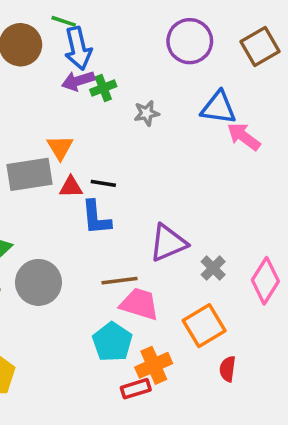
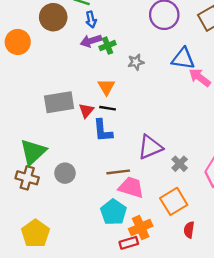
blue arrow: (78, 48) -> (91, 20), size x0.6
orange triangle: (60, 147) -> (106, 87), moved
red triangle: (71, 187) -> (86, 111), turned -49
gray circle: (38, 282) -> (65, 173), size x0.7

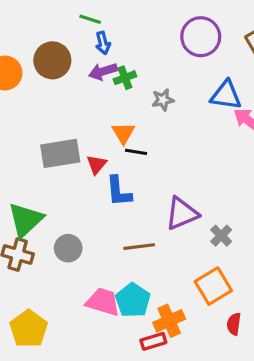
brown circle: (53, 17) -> (52, 60), moved
black line: (108, 108) -> (136, 152), moved
pink trapezoid: (131, 187) -> (103, 302), moved

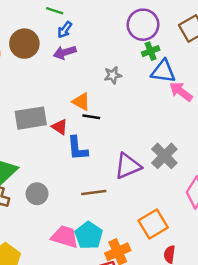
blue arrow: (103, 43) -> (65, 30), turned 48
green cross: (125, 78) -> (151, 51), moved
orange triangle: (123, 133) -> (81, 102), turned -30
red triangle: (97, 165) -> (60, 127), turned -36
gray cross: (221, 236) -> (164, 156), moved, size x1.5

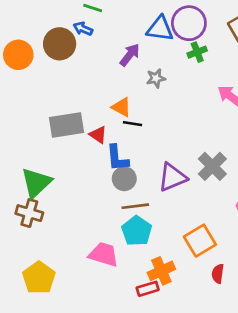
blue arrow: (65, 30) -> (83, 29), moved, turned 78
purple arrow: (65, 52) -> (130, 55), moved, turned 145
blue triangle: (163, 71) -> (160, 29), moved
gray circle: (37, 194) -> (124, 179), moved
cyan pentagon: (89, 235) -> (137, 231), moved

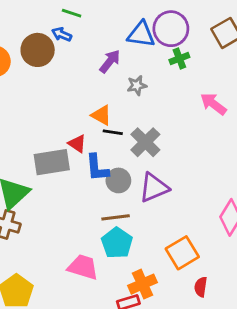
gray rectangle: (66, 125) -> (52, 162), moved
gray cross: (212, 166) -> (145, 142), moved
gray circle: (124, 179) -> (118, 180), moved

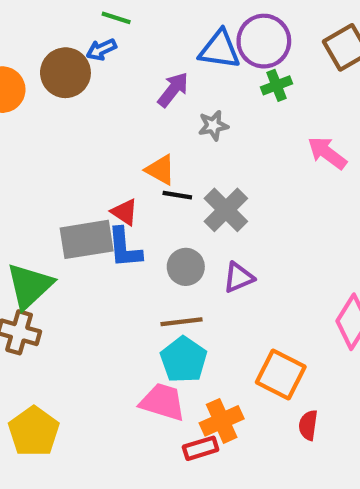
blue arrow: (62, 34) -> (101, 50), turned -48
blue L-shape: (97, 168) -> (125, 248), moved
purple triangle: (154, 188) -> (239, 277), size x0.7
orange square: (182, 253) -> (281, 374), turned -32
pink trapezoid: (83, 267) -> (163, 402), moved

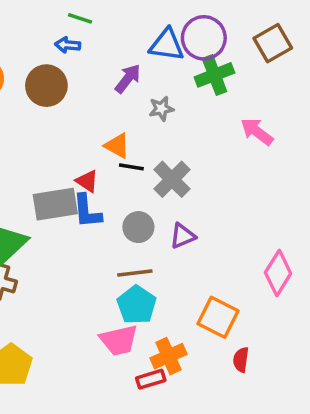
blue arrow: (101, 50) -> (68, 45), turned 30
brown circle: (65, 73) -> (46, 86), moved
green cross: (277, 85) -> (214, 75), size x1.5
pink trapezoid: (163, 402) -> (119, 340), turned 150

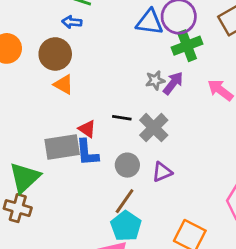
purple arrow: (128, 79) -> (173, 83), moved
gray star: (161, 109) -> (155, 80), moved
orange triangle: (117, 146) -> (64, 85), moved
brown line: (135, 273) -> (125, 201), turned -48

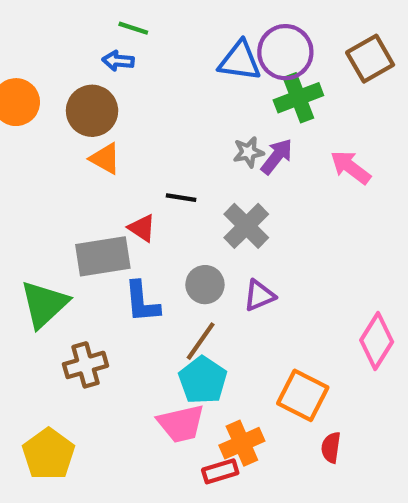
black line: (122, 118) -> (181, 198), moved
blue L-shape: (87, 153) -> (142, 302), moved
brown cross: (18, 208) -> (86, 365), moved, turned -32

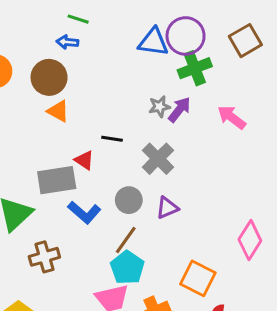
blue L-shape: (142, 302) -> (84, 212), turned -44

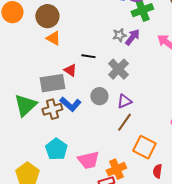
brown line: (126, 240) -> (124, 122), moved
brown cross: (44, 257) -> (52, 109), moved
cyan pentagon: (127, 268) -> (56, 149), moved

